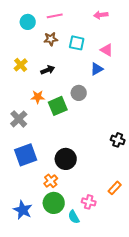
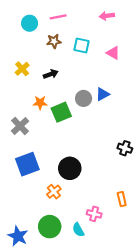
blue triangle: (97, 69) -> (103, 94), moved
orange rectangle: (115, 188) -> (122, 199), turned -56
green circle: (54, 203) -> (50, 227), moved
blue star: (23, 210) -> (18, 236), moved

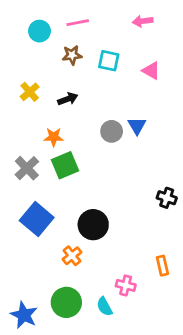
blue triangle: (103, 94) -> (137, 126), turned -32
green square: (61, 112) -> (65, 165), moved
blue square: (27, 164) -> (37, 219), turned -30

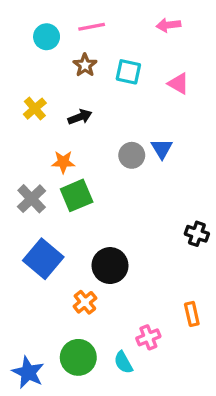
brown star: (72, 55) -> (85, 65), turned -30
pink cross: (126, 285) -> (148, 337), turned -36

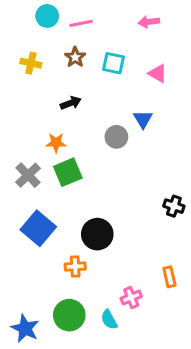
cyan circle: (47, 37) -> (47, 16), moved
yellow cross: (35, 109) -> (31, 63), moved, turned -36
blue triangle: (162, 149) -> (143, 119), moved
orange cross: (85, 302) -> (75, 267), turned 36

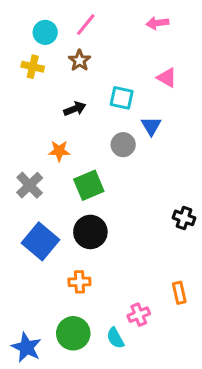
cyan circle: (47, 16) -> (45, 32), moved
pink line: (81, 23) -> (86, 25), turned -40
cyan square: (113, 63) -> (122, 98), moved
green square: (68, 172) -> (89, 185), moved
black circle: (97, 234) -> (90, 232), moved

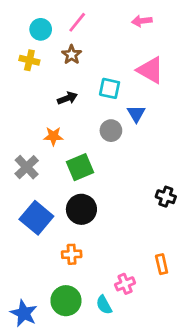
pink triangle: (167, 78) -> (150, 70), size x1.5

